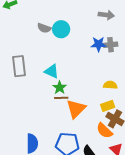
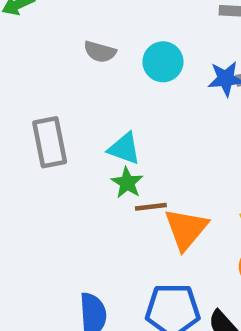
cyan circle: (61, 29) -> (163, 62), moved
green star: (60, 88) -> (127, 183), moved

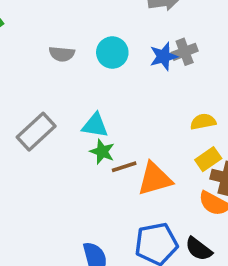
gray rectangle: (50, 142) -> (36, 132), turned 69
orange triangle: (186, 229) -> (155, 179), turned 45

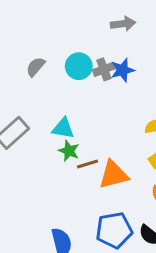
gray cross: (185, 52) -> (104, 69), moved
gray semicircle: (62, 54) -> (36, 67), turned 125

